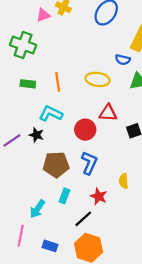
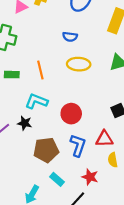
blue semicircle: (123, 60) -> (70, 37), moved
red triangle: (108, 113) -> (104, 139), moved
cyan rectangle: (64, 196) -> (57, 179), turned -64

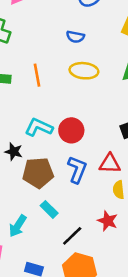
cyan L-shape: (36, 101) -> (39, 127), moved
black star: (25, 123) -> (14, 152), moved
red star: (90, 177) -> (108, 221), moved

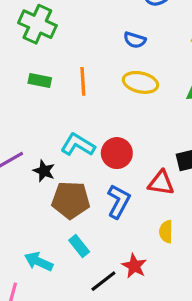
red triangle: (110, 164) -> (161, 183), moved
red star: (108, 221) -> (134, 266), moved
cyan arrow: (18, 226) -> (39, 262), turned 75

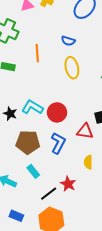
orange line: (83, 81) -> (37, 53), moved
yellow ellipse: (140, 82) -> (72, 68), turned 65
black star: (44, 171) -> (10, 114), moved

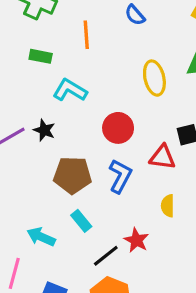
blue semicircle: (68, 41) -> (135, 15), turned 32
yellow ellipse: (72, 68) -> (154, 78), moved
cyan L-shape: (32, 107) -> (70, 90), moved

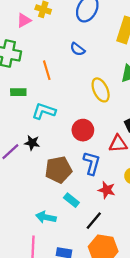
red star: (136, 240) -> (107, 190), moved

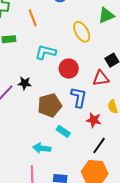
cyan L-shape: (44, 111) -> (46, 52), moved
black line: (94, 221) -> (99, 145), moved

